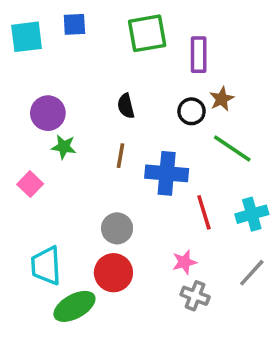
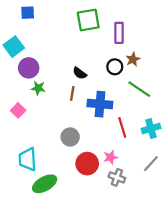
blue square: (74, 24) -> (28, 13), moved
cyan square: (27, 37) -> (14, 47), moved, turned -30
black semicircle: (126, 106) -> (80, 73), moved, turned -40
red circle: (113, 273) -> (87, 164), moved

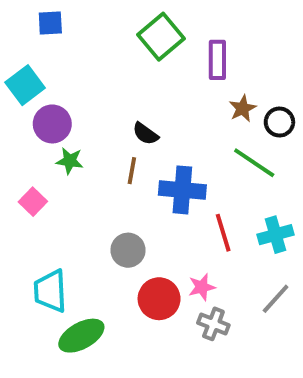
green square: (88, 20) -> (161, 37), turned -30
black circle: (115, 67) -> (279, 122), moved

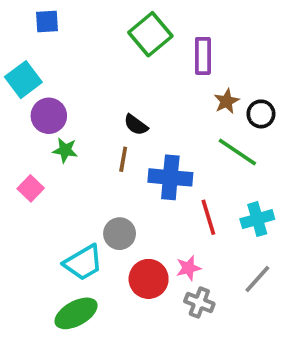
cyan trapezoid: (50, 291) -> (83, 263), moved, turned -117

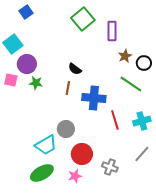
blue square: (47, 21) -> (26, 12), turned -32
pink square: (31, 188) -> (11, 80), moved, turned -32
pink star: (188, 268) -> (75, 176), moved

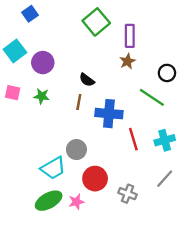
brown star: (125, 56) -> (128, 61), moved
purple circle: (27, 64) -> (43, 63), moved
pink star: (75, 176) -> (76, 202), moved

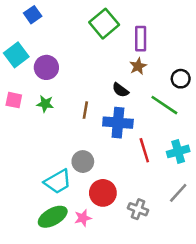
black semicircle: (87, 80) -> (120, 90), moved

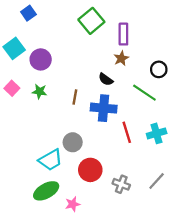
pink square: (14, 100) -> (12, 88), turned 32
gray line: (178, 193) -> (157, 181), moved
pink star: (83, 218) -> (73, 204), moved

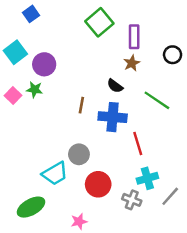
black circle: (159, 69) -> (173, 55), moved
green star: (40, 91) -> (35, 90), moved
cyan cross: (157, 133) -> (147, 178), moved
green ellipse: (46, 191) -> (31, 207), moved

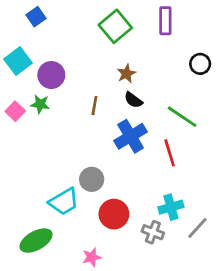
purple rectangle: (134, 37) -> (165, 21), moved
brown star: (132, 63) -> (126, 74), moved
brown line: (81, 105) -> (94, 106), moved
blue cross: (113, 117) -> (131, 136), turned -36
red line: (138, 143) -> (170, 153), moved

